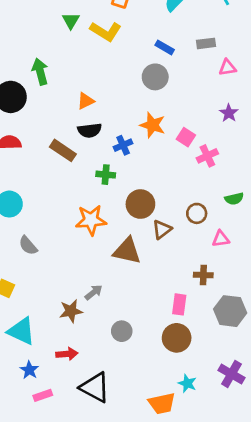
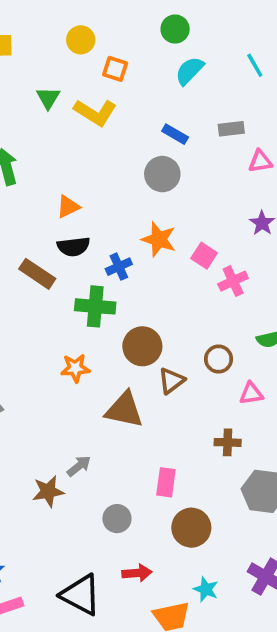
green cross: (106, 175) -> (95, 306), size x1.5
orange star: (91, 220) -> (75, 368), size x0.7
pink rectangle: (179, 304) -> (166, 482), moved
red arrow: (67, 354) -> (137, 573), moved

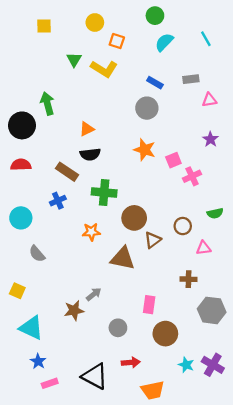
pink square: (204, 256) -> (173, 160), turned 35
blue cross: (119, 267) -> (58, 201), moved
cyan star: (206, 589) -> (186, 365), moved

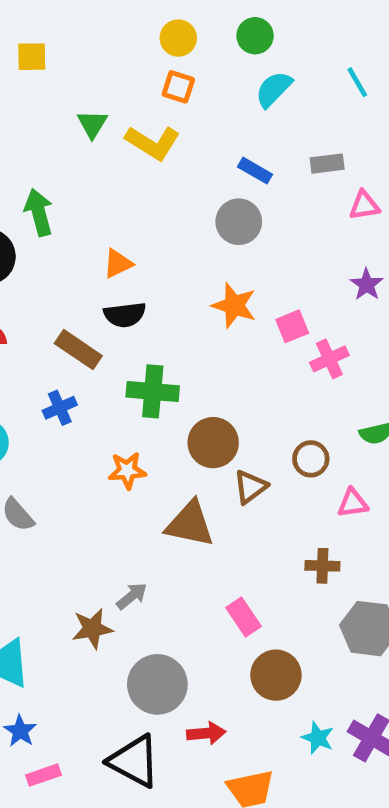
yellow circle: (95, 23) -> (178, 38), moved
pink rectangle: (149, 305) -> (243, 617), turned -42
gray circle: (118, 328) -> (157, 684), moved, size x1.6

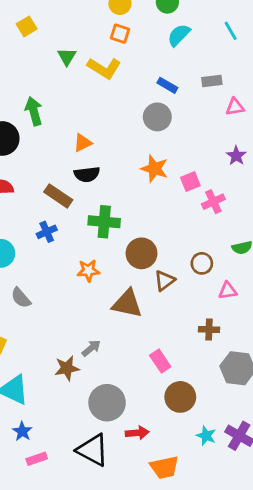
yellow square: (32, 57) -> (27, 26), moved, turned -30

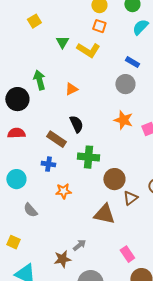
orange triangle: (83, 143) -> (71, 89), moved
black semicircle: (87, 174) -> (76, 124), turned -108
blue cross: (47, 232) -> (48, 164), turned 32
orange star: (88, 271) -> (63, 191), moved

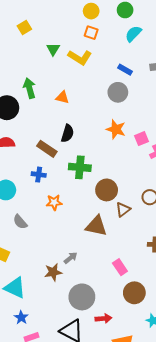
orange triangle: (71, 89) -> (62, 97), turned 40
black semicircle: (76, 124) -> (67, 133), turned 42

